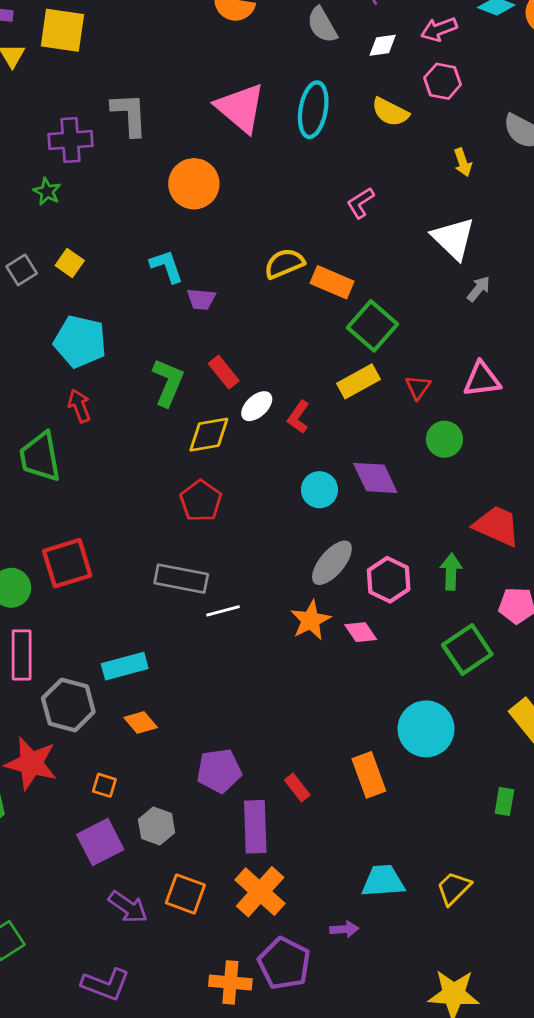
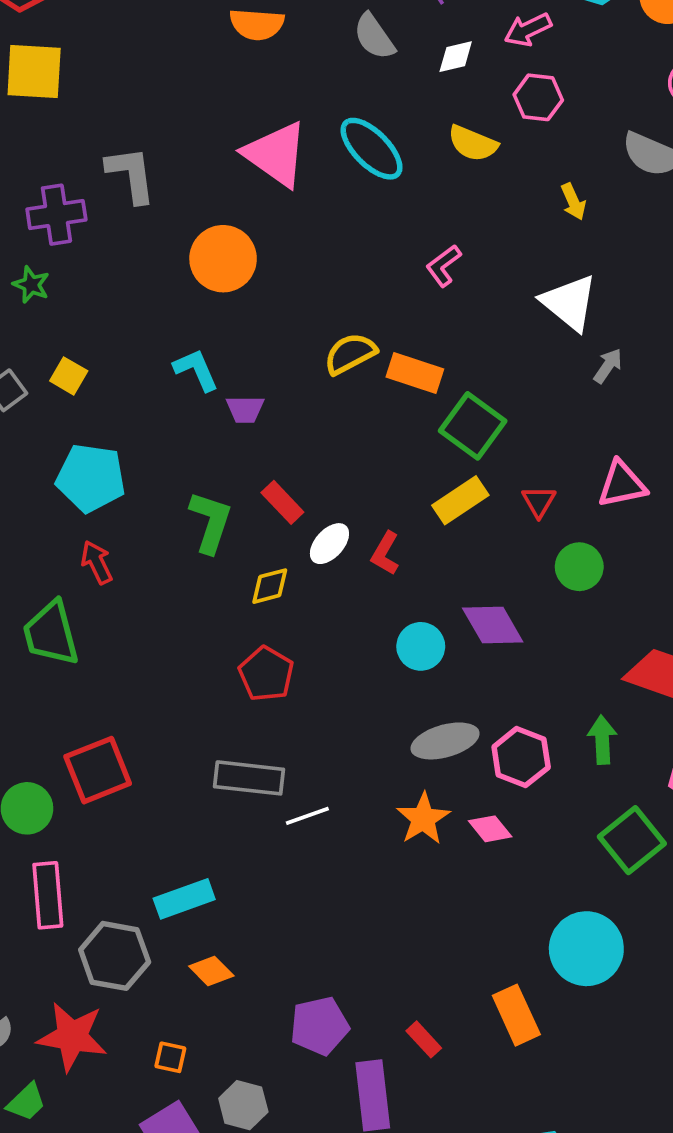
cyan ellipse: (313, 110) -> (372, 149), turned -50
yellow diamond: (209, 435) -> (270, 586), size x0.7
gray ellipse: (332, 563) -> (445, 741), turned 39

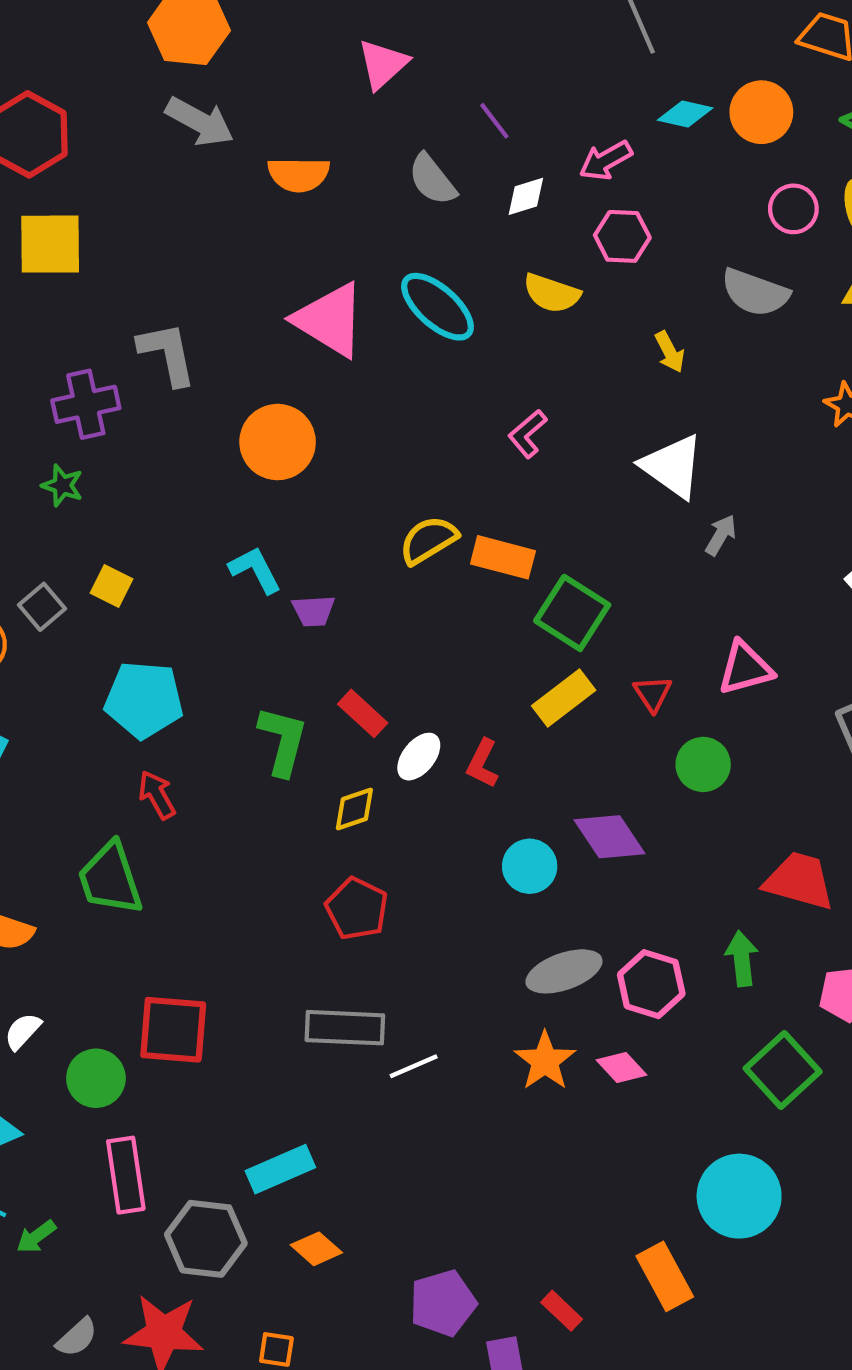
red square: (98, 770) -> (173, 1030), turned 30

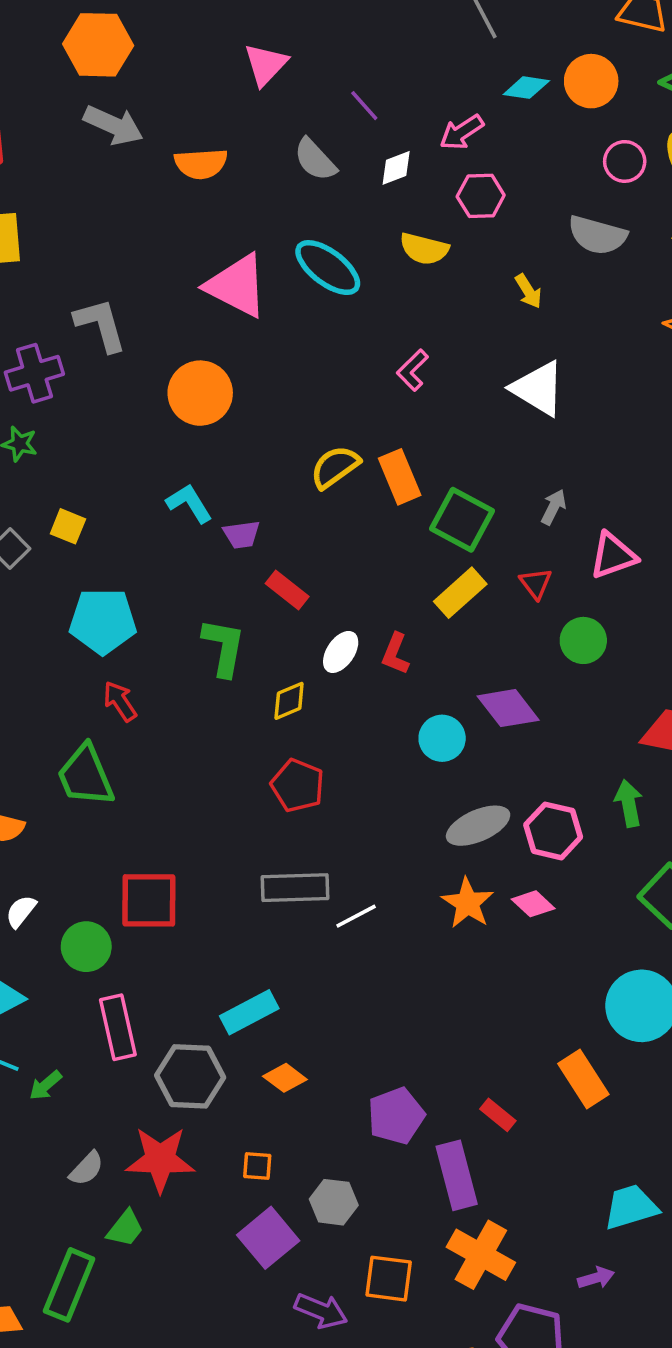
gray arrow: (721, 535) -> (554, 507), moved
orange rectangle: (503, 557) -> (400, 477), turned 57
red rectangle: (363, 713) -> (287, 590), moved

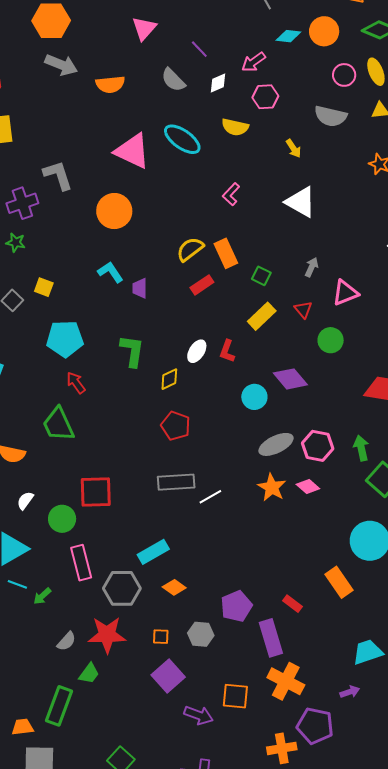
green square: (462, 520) -> (261, 276), size x0.6
purple trapezoid: (242, 534) -> (140, 288), turned 100
red rectangle: (287, 590) -> (202, 285), moved, turned -70
green arrow: (629, 803) -> (361, 448), moved
gray hexagon: (334, 1202) -> (201, 634), moved

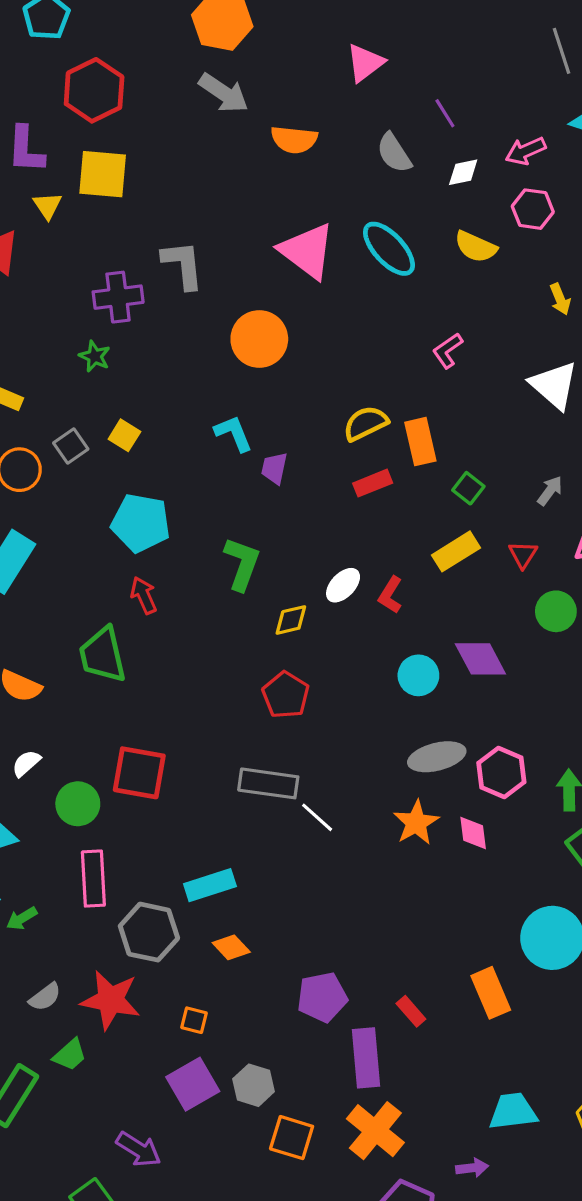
pink diamond: (308, 487) -> (473, 833), turned 30
white line: (210, 497) -> (317, 817), turned 60
gray hexagon: (201, 634) -> (254, 1085), moved
purple arrow: (199, 715) -> (139, 1149), moved

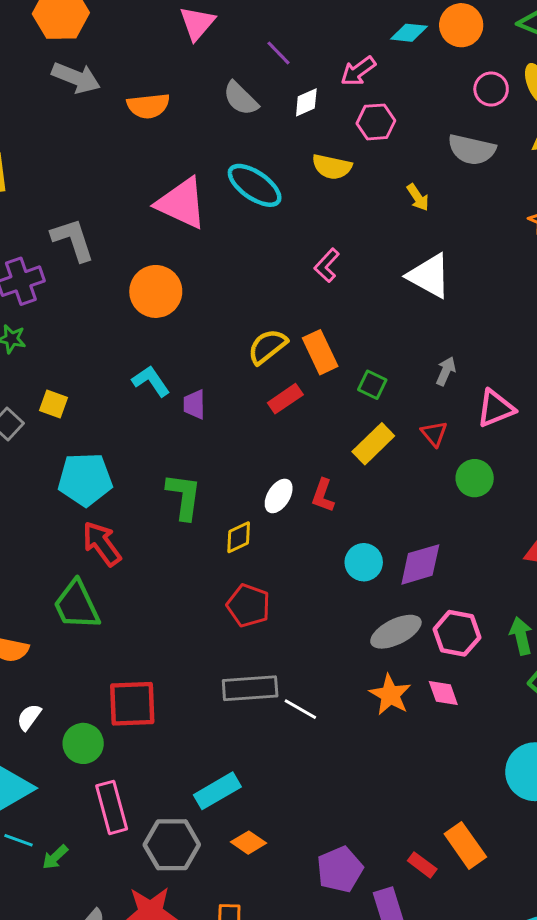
red arrow: (144, 595) -> (102, 544), size x1.4
purple diamond: (480, 659) -> (420, 564), moved, turned -66
orange rectangle: (491, 993) -> (465, 845), moved

